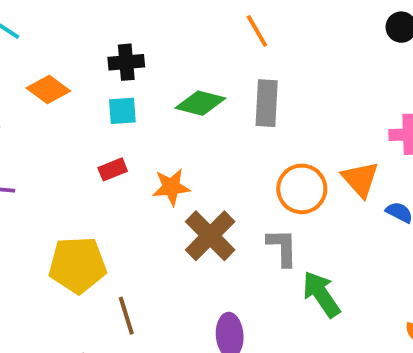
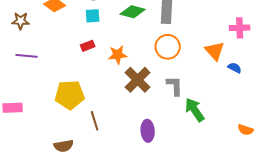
orange circle: (302, 189) -> (168, 47), moved

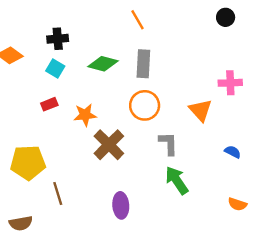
cyan square: (93, 16) -> (55, 69), turned 35
blue semicircle: (235, 68) -> (233, 152), moved
gray L-shape: (175, 86) -> (168, 143), moved

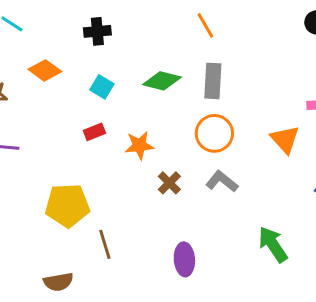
black cross: (58, 39) -> (97, 31), moved
gray L-shape: (168, 143) -> (222, 181), moved, turned -50
brown cross: (109, 145) -> (169, 183), size x0.6
green arrow: (177, 180) -> (273, 244), moved

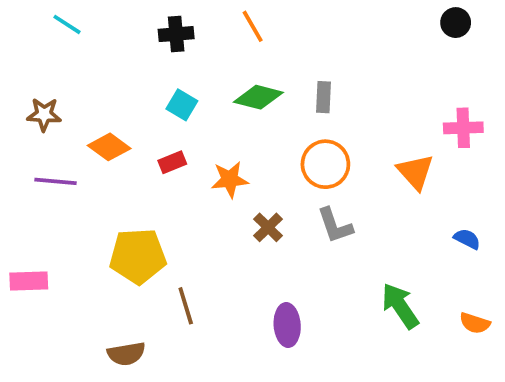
orange line: (205, 25) -> (253, 26), moved
orange diamond: (45, 70) -> (109, 147), moved
gray rectangle: (213, 81) -> (324, 97), size x0.7
gray L-shape: (222, 181) -> (335, 225), turned -148

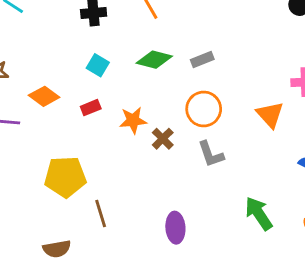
gray rectangle: (324, 97) -> (202, 60), turned 65
brown cross: (268, 227) -> (163, 139), moved

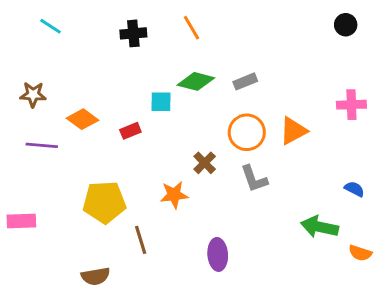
cyan square: (98, 65) -> (161, 102), moved, turned -30
orange triangle: (270, 115) -> (293, 131), moved, turned 44
orange star: (133, 120) -> (174, 195), moved
green arrow: (259, 214) -> (319, 227), moved, turned -44

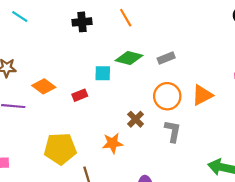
gray L-shape: (254, 179) -> (173, 131), turned -150

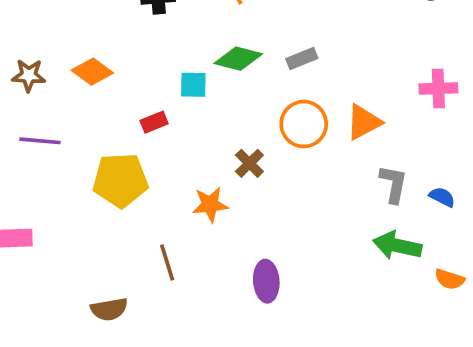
orange diamond: (44, 86) -> (92, 72), moved
gray L-shape: (173, 131) -> (393, 184), moved
yellow pentagon: (60, 149) -> (120, 180), moved

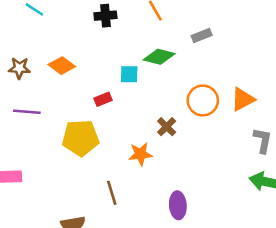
gray rectangle: (302, 59) -> (202, 36), moved

